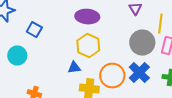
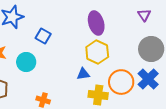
purple ellipse: (87, 17) -> (96, 23), turned 70

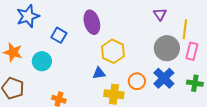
purple ellipse: (96, 23) -> (92, 22), moved
orange circle: (121, 82) -> (137, 81), size x0.7

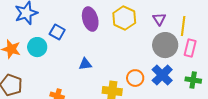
purple triangle: (160, 14) -> (159, 19), moved
yellow hexagon: (113, 51) -> (124, 18), moved
cyan circle: (42, 61) -> (37, 47), moved
blue triangle: (99, 73) -> (85, 64), moved

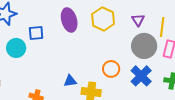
blue square: (57, 32) -> (36, 33), turned -35
blue triangle: (85, 64) -> (70, 81), moved
orange circle: (135, 78) -> (111, 69), moved

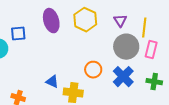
blue triangle: (70, 81) -> (52, 82), turned 32

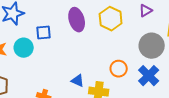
purple triangle: (120, 21) -> (146, 11), moved, turned 32

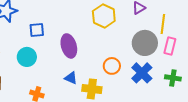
purple ellipse: (77, 20) -> (69, 46), moved
cyan circle: (24, 48) -> (27, 57), moved

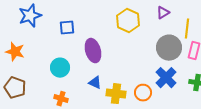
blue square: (37, 30) -> (67, 28), moved
cyan circle: (27, 57) -> (60, 68), moved
orange circle: (112, 66) -> (143, 93), moved

